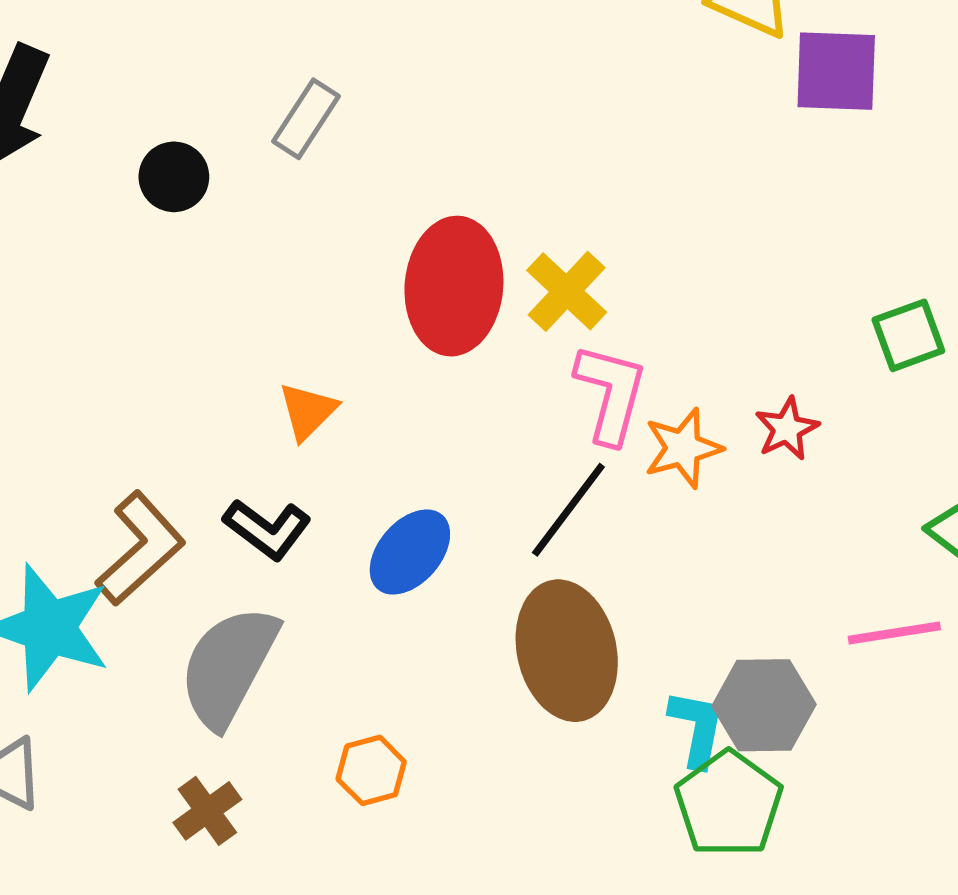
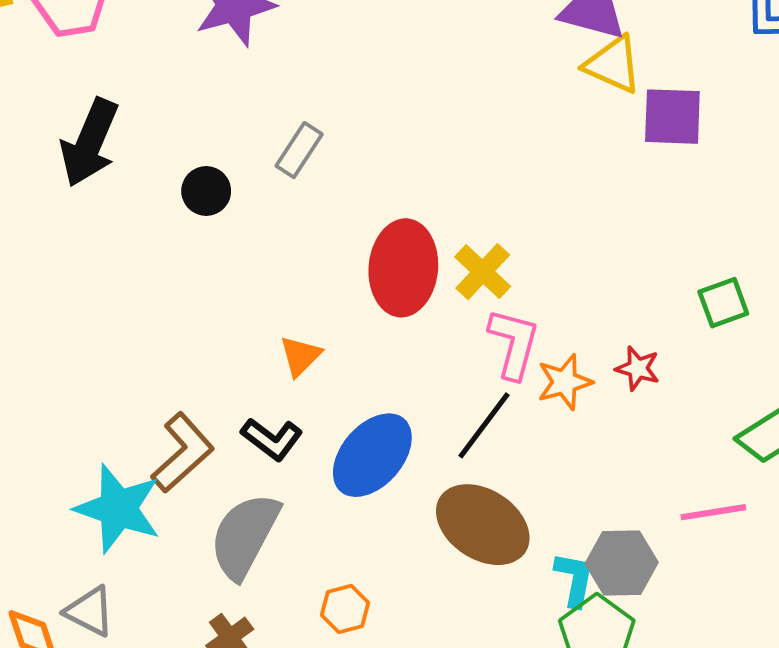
red star: (787, 429) -> (638, 368), turned -30
blue ellipse: (410, 552) -> (372, 455), size x1.4
brown ellipse: (567, 651) -> (483, 525), turned -44

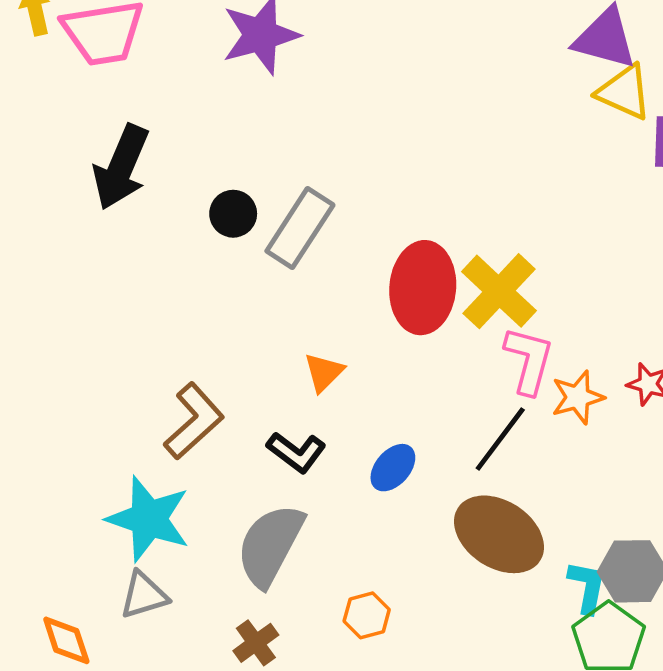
gray rectangle: (299, 150) -> (300, 228), moved, size x1.5
yellow cross: (483, 272) -> (499, 291), size x1.4
brown L-shape: (183, 453) -> (194, 421), moved
blue ellipse: (372, 455) -> (393, 468), size x0.6
gray triangle: (90, 611) -> (144, 595), moved, turned -44

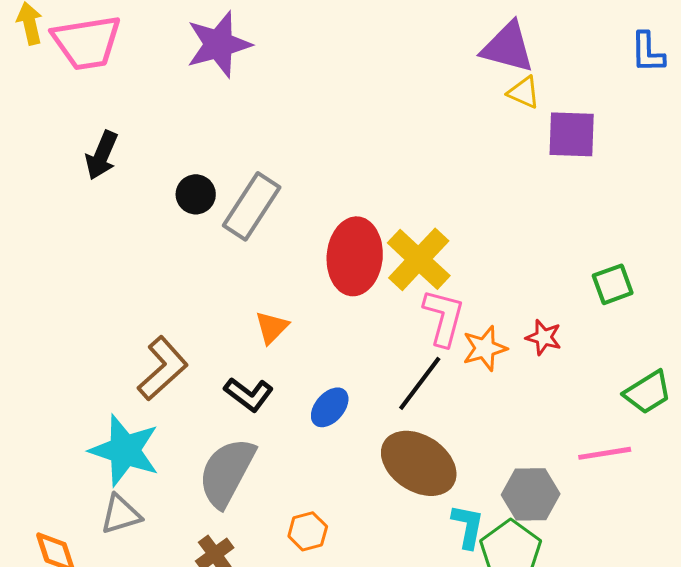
yellow triangle: (624, 92) -> (524, 92), size x0.7
black arrow: (121, 167) -> (102, 155), size x0.7
cyan L-shape: (587, 587) -> (468, 526), moved

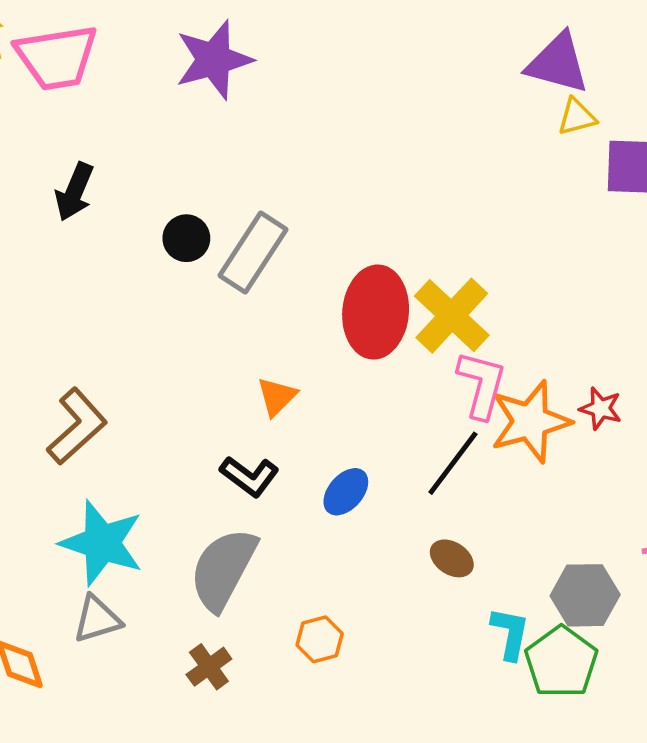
yellow triangle: (524, 92) -> (577, 117), turned -39
orange star: (485, 348) -> (530, 422), size x1.5
brown L-shape: (163, 368) -> (77, 426), moved
brown ellipse: (419, 463) -> (452, 558), size x0.5

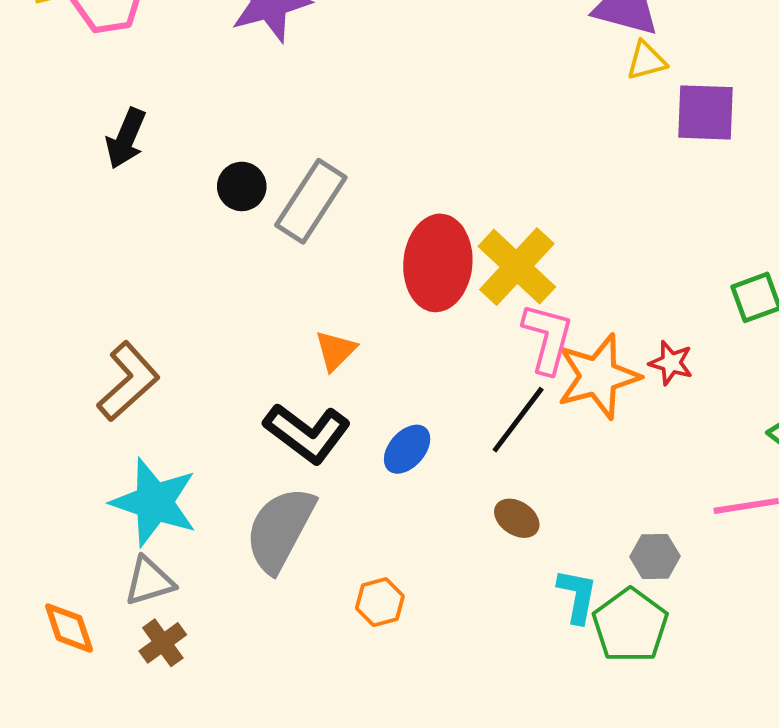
black L-shape: (249, 476) -> (307, 433), size x1.4
gray hexagon: (585, 595) -> (655, 556), size x0.7
brown cross: (209, 667) -> (163, 643), moved

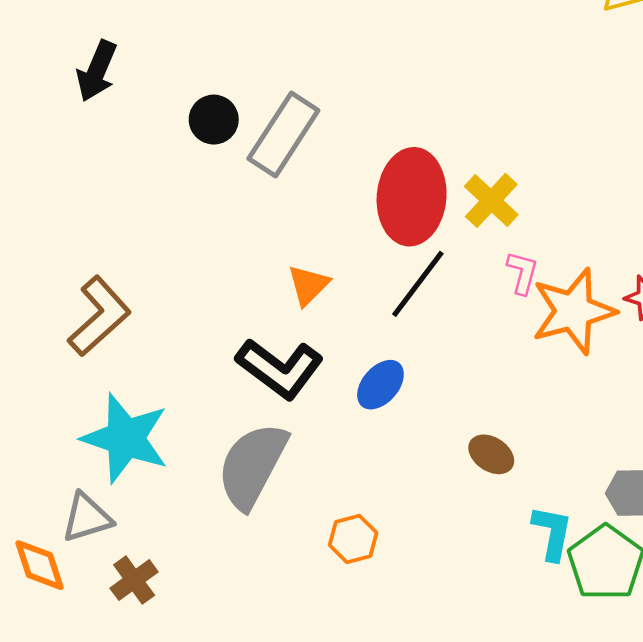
yellow cross: (517, 267) -> (491, 200), size x0.7
pink L-shape: (548, 338) -> (522, 273), size x0.6
black line: (518, 420) -> (418, 284), moved
gray triangle: (149, 581) -> (87, 518), moved

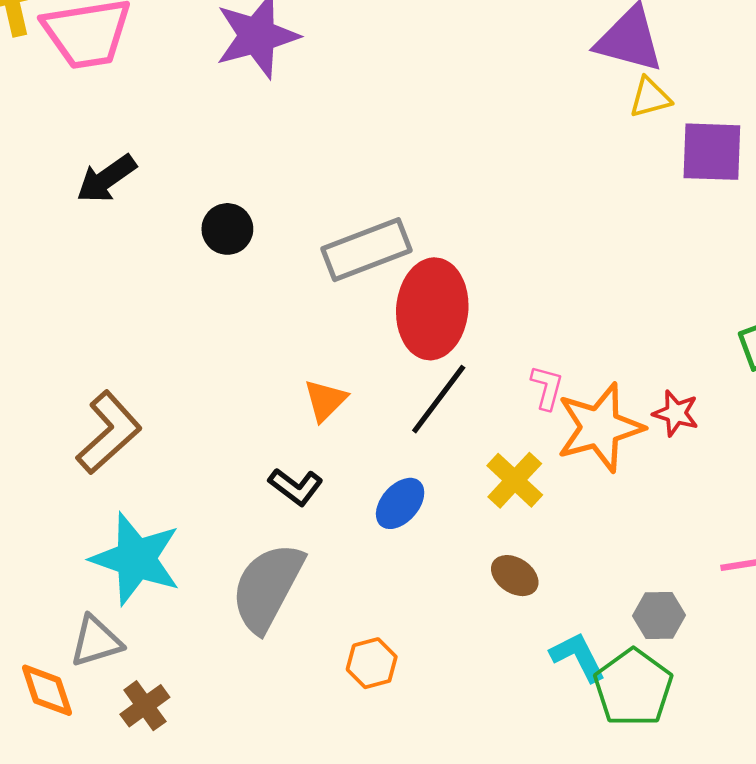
black arrow: (97, 71) -> (106, 179), turned 32
gray rectangle: (283, 134) -> (367, 250), moved, turned 36
yellow cross: (491, 200) -> (515, 480), moved
black L-shape: (280, 368) -> (296, 487), size x0.6
cyan L-shape: (552, 533) -> (578, 657), turned -38

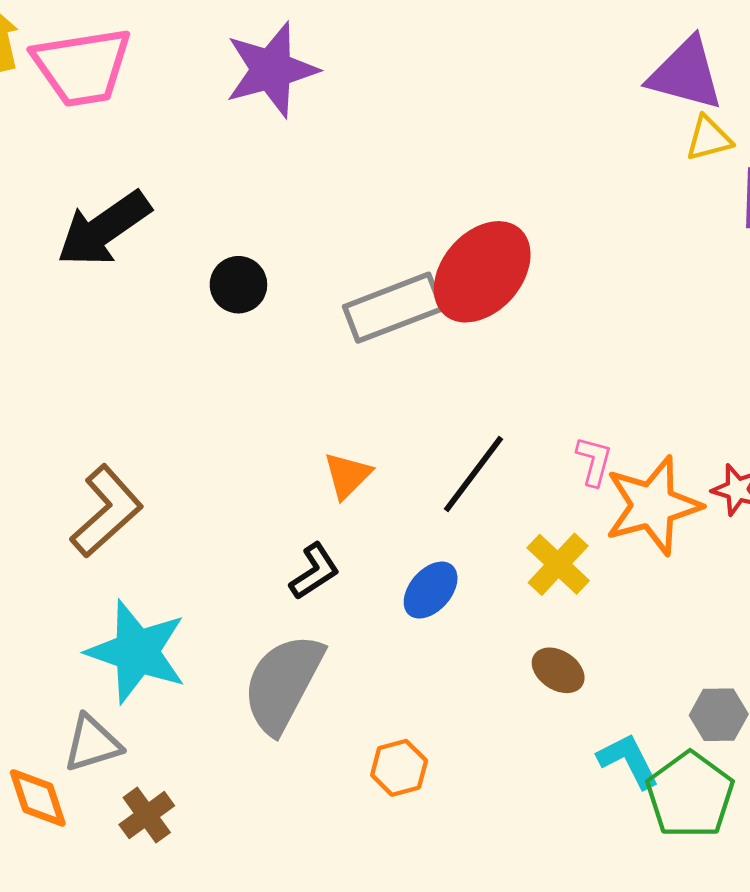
black arrow: (106, 179) -> (104, 229), size x1.4
red ellipse: (432, 309) -> (482, 272), moved, turned 36
black L-shape: (296, 487) -> (314, 571), turned -70

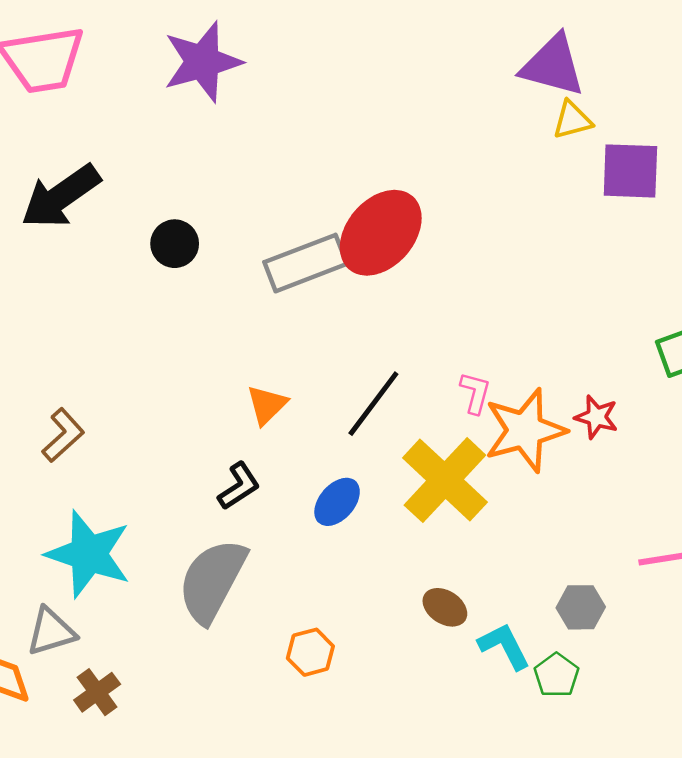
brown L-shape: (107, 511) -> (63, 435), size x0.7
yellow cross: (558, 564) -> (445, 480), size x1.6
brown ellipse: (558, 670) -> (445, 607), moved
green pentagon: (690, 795) -> (556, 675), size x0.6

